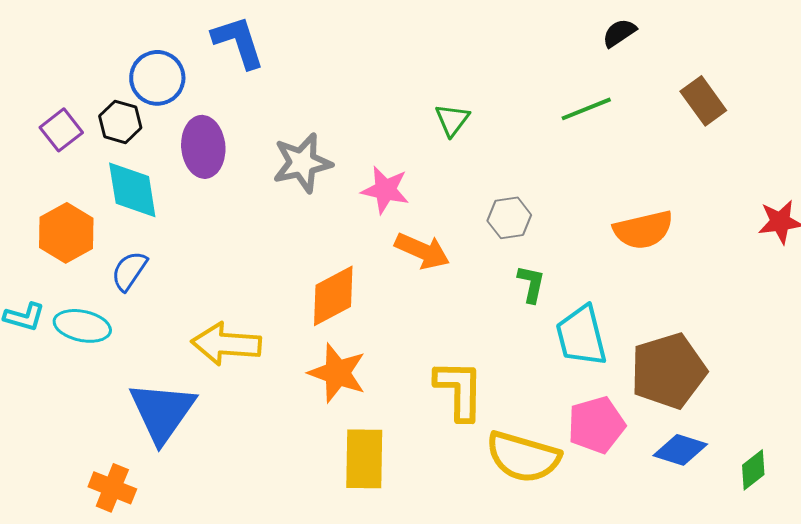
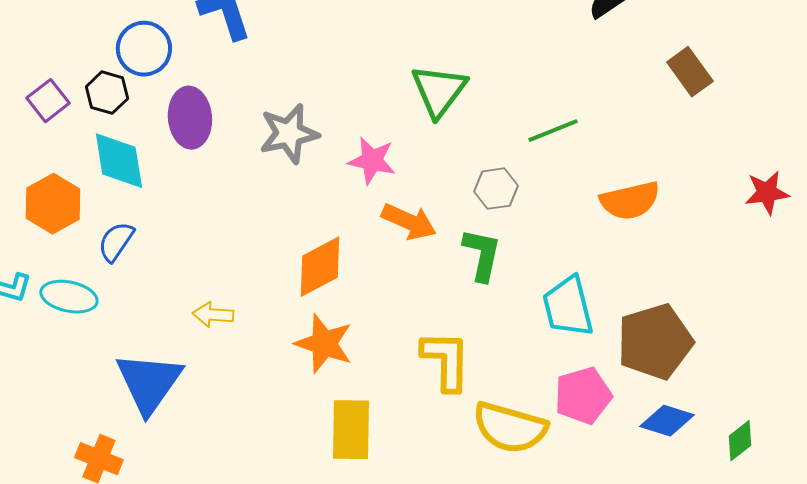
green line: (586, 109) -> (553, 131), moved
green triangle: (452, 120) -> (439, 91), size x1.6
green L-shape: (531, 284) -> (482, 255), moved, size x1.4
yellow arrow: (226, 344) -> (213, 315), size x0.6

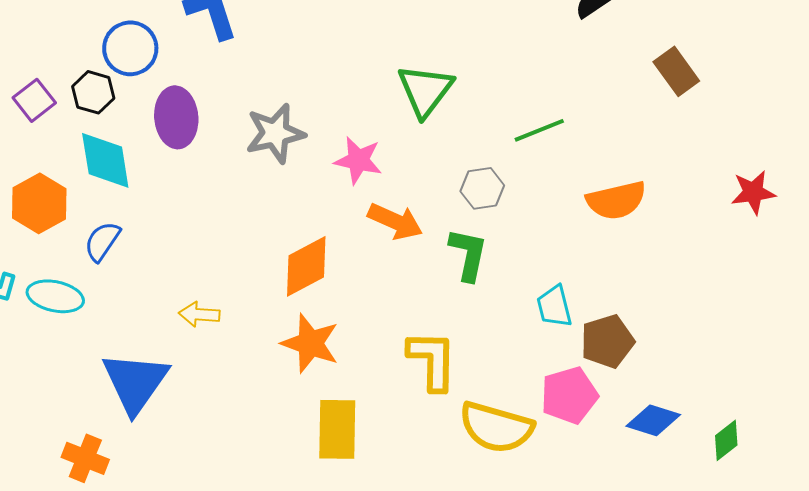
cyan trapezoid: (568, 307) -> (554, 306), size x0.7
brown pentagon: (655, 342) -> (607, 341), moved, size x0.7

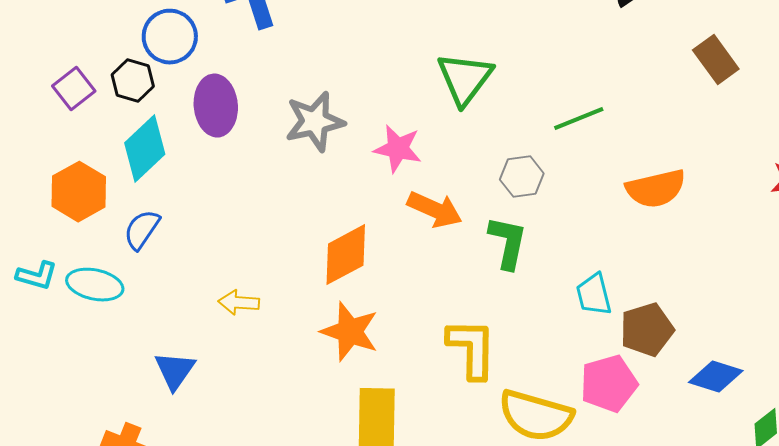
cyan diamond: (105, 160) -> (145, 149), turned 56
blue triangle: (135, 382) -> (175, 371), size x0.6
blue diamond: (653, 420) -> (716, 377), moved

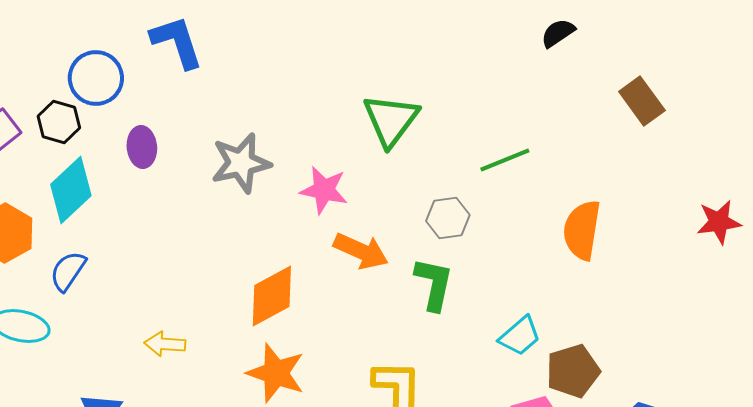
purple ellipse: (216, 106) -> (142, 147), size x0.7
orange semicircle: (656, 189) -> (582, 230), turned 112
cyan trapezoid: (594, 295) -> (520, 336), turned -117

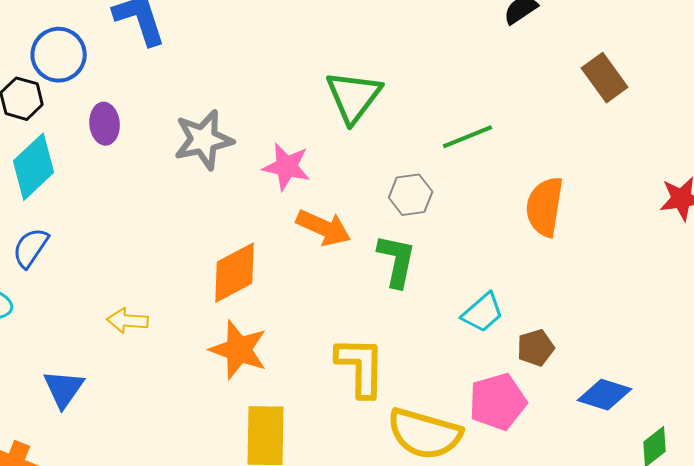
brown pentagon: (573, 371) -> (536, 348), size x0.7

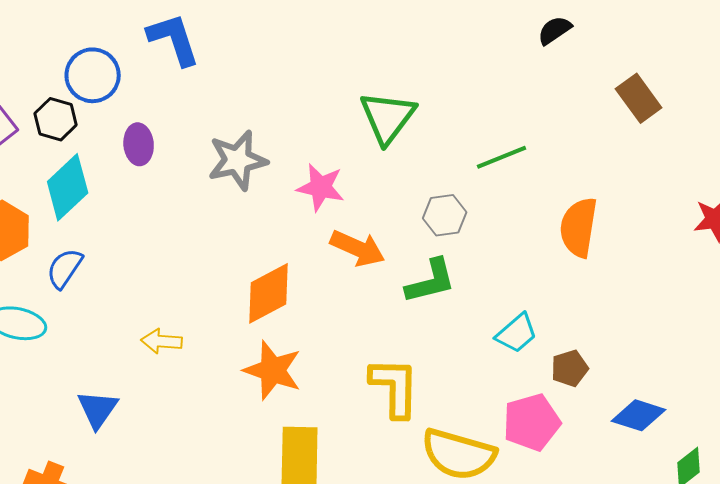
green L-shape: (397, 261) -> (431, 281), turned 64

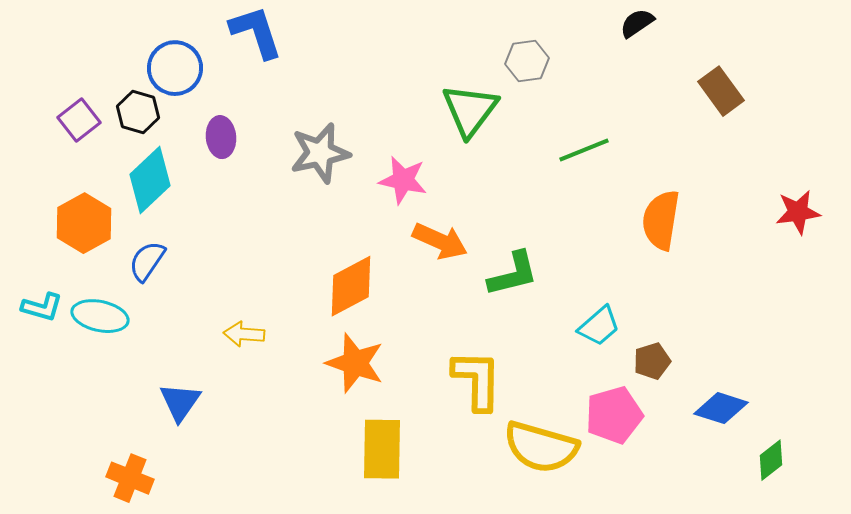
gray hexagon: (445, 215) -> (527, 61), moved

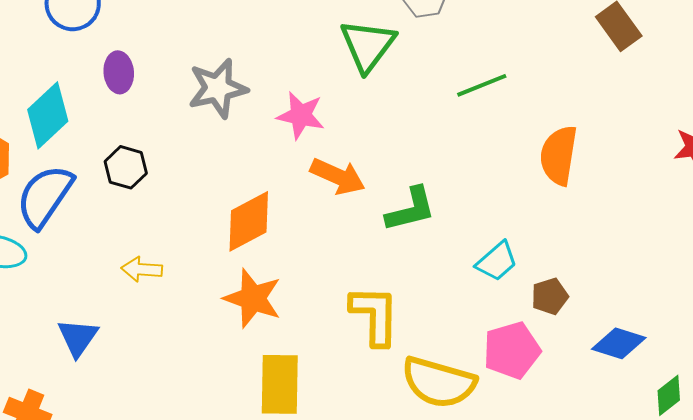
black hexagon: (138, 112) -> (126, 167), moved
blue semicircle: (147, 261) -> (45, 196), size x1.6

